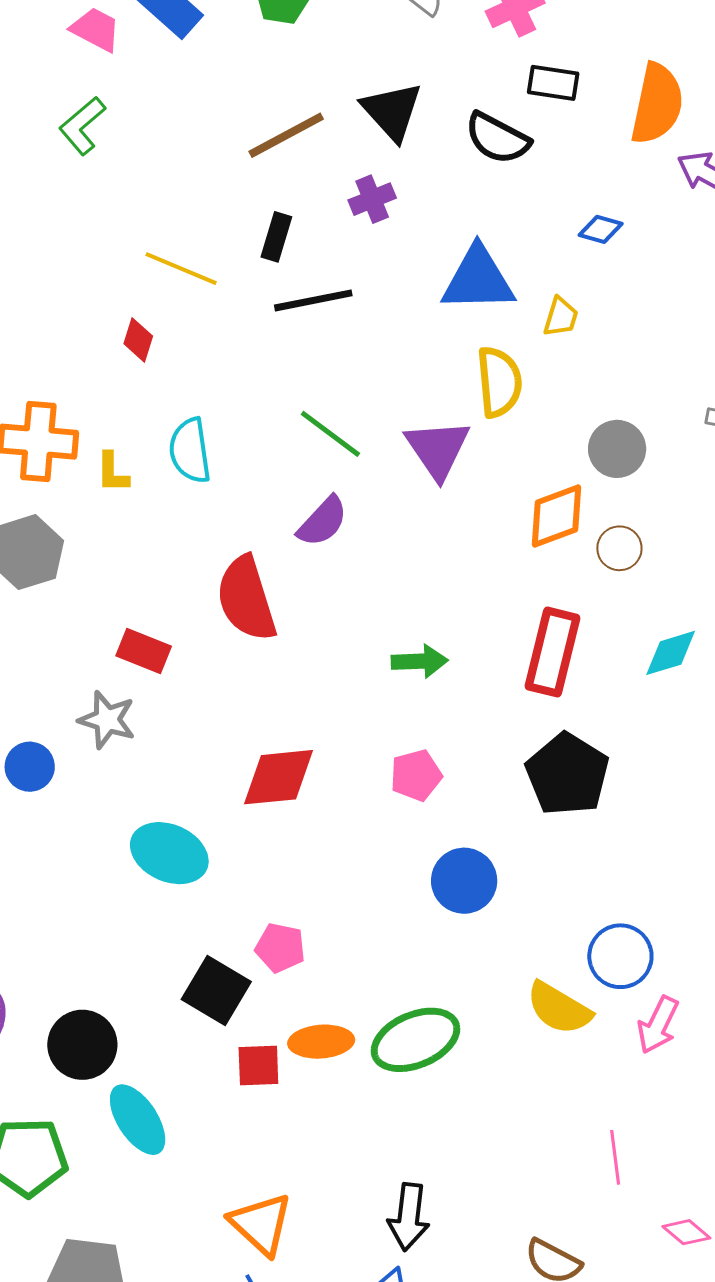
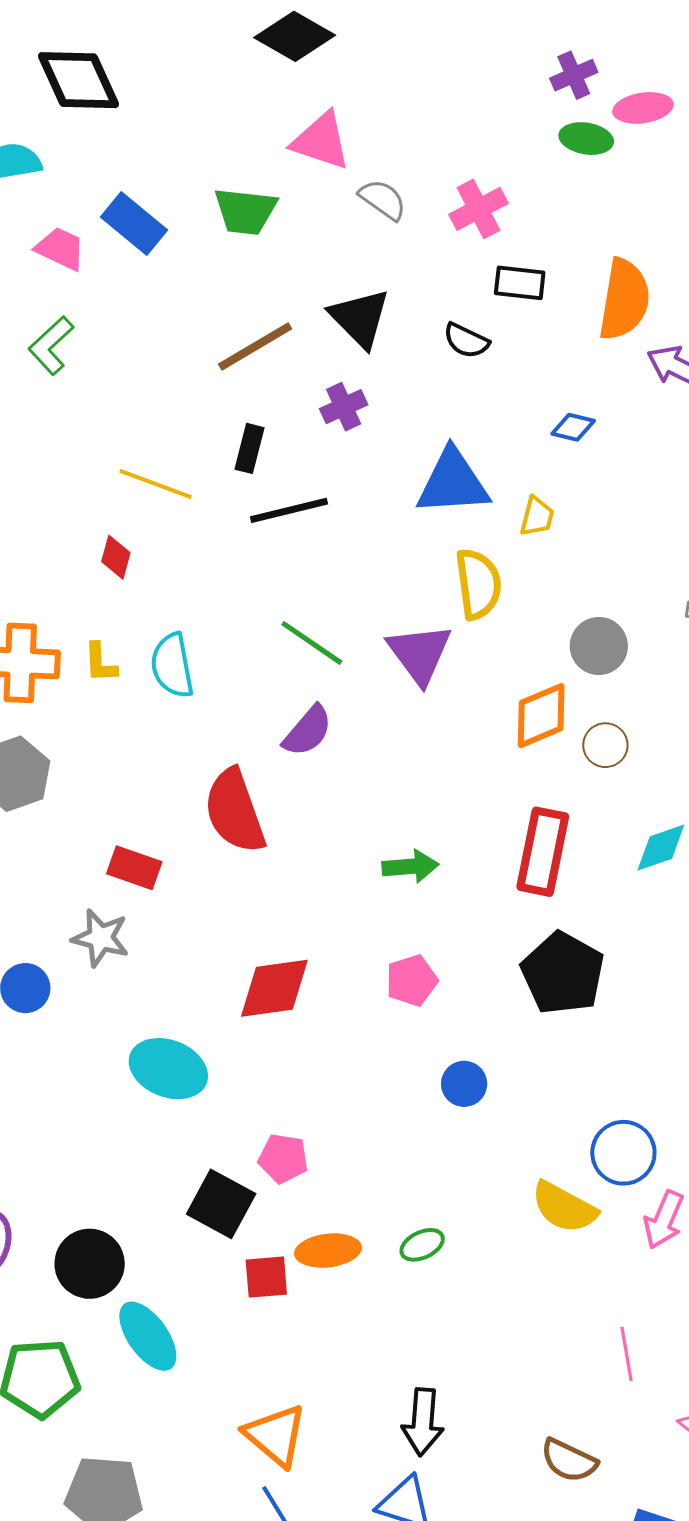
black semicircle: (497, 138) -> (466, 341), size x0.7
yellow L-shape: (112, 473) -> (100, 663), moved
blue circle: (464, 881) -> (464, 1084), size x0.7
green ellipse: (415, 1040) -> (422, 1245), size x0.5

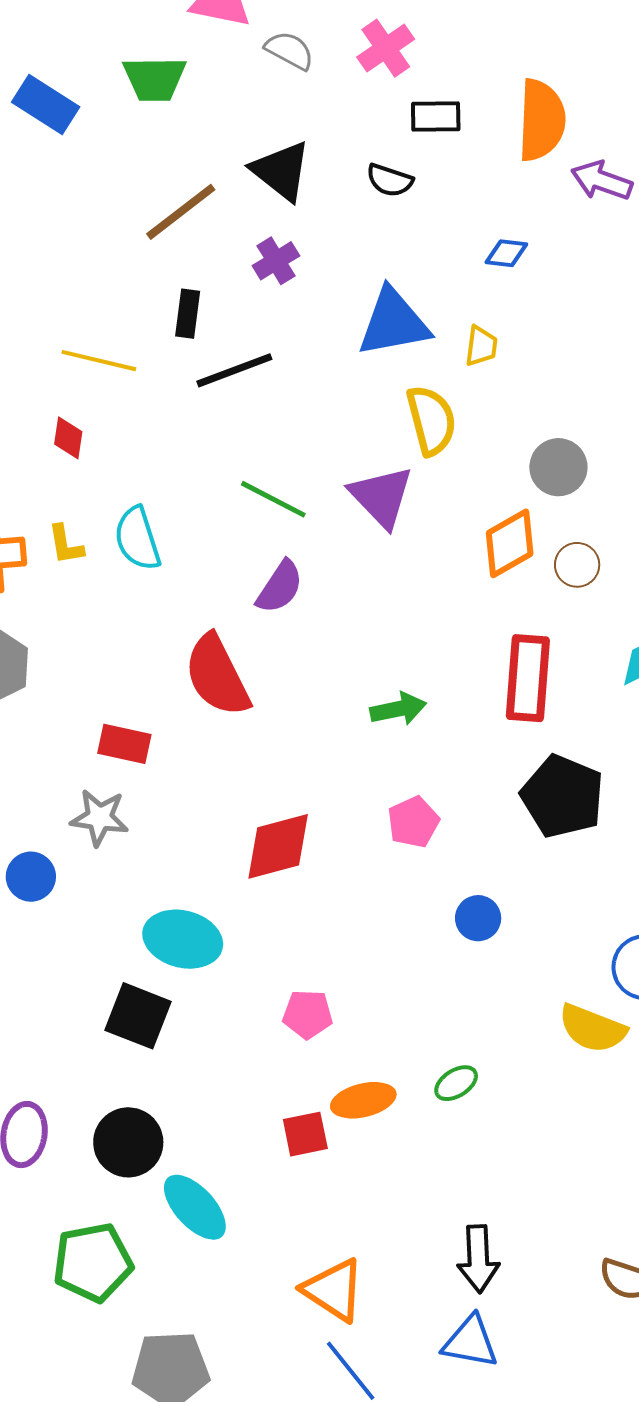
black square: (221, 1204) -> (138, 1016), moved

